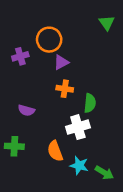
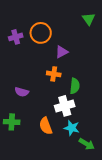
purple cross: (20, 56) -> (16, 37), moved
purple triangle: (61, 62) -> (62, 52), moved
cyan star: (79, 165) -> (72, 128), moved

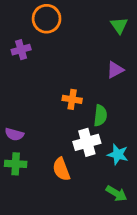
orange circle: (41, 33) -> (47, 19), moved
purple triangle: (62, 52) -> (115, 70), moved
purple semicircle: (22, 92) -> (14, 134), moved
cyan star: (72, 128) -> (118, 154), moved

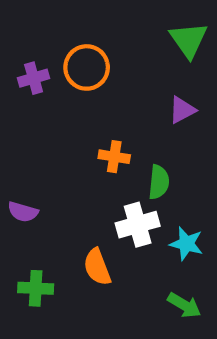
orange circle: (47, 19) -> (87, 67), moved
green triangle: (119, 25) -> (188, 40), size x1.4
green cross: (16, 164) -> (36, 288), moved

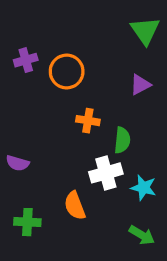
orange circle: (87, 67) -> (67, 72), moved

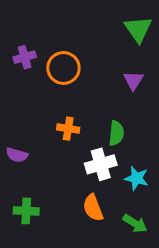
purple triangle: (140, 85) -> (133, 80), turned -30
orange cross: (88, 121) -> (68, 129), moved
orange semicircle: (75, 206) -> (93, 208), moved

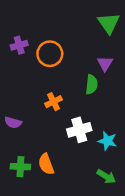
orange cross: (68, 129) -> (54, 102), turned -35
green semicircle: (116, 133) -> (92, 84), moved
orange semicircle: (93, 208) -> (46, 164), moved

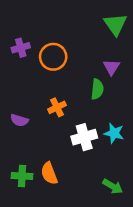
purple semicircle: (13, 122) -> (19, 120), moved
cyan star: (108, 141) -> (114, 133), moved

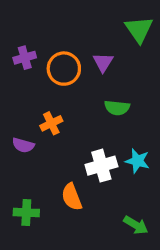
purple triangle: (111, 67) -> (103, 62), moved
green semicircle: (97, 89) -> (117, 108), turned 90
orange cross: (57, 107) -> (51, 123), moved
orange semicircle: (49, 173) -> (72, 197), moved

